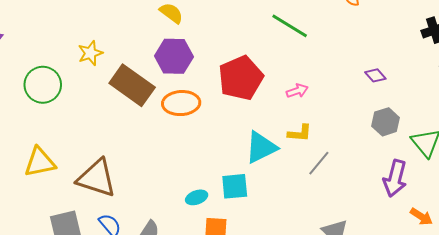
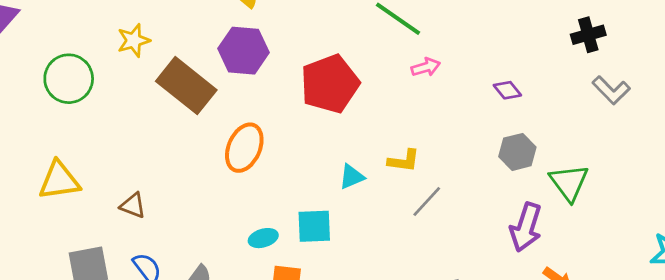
pink arrow: (297, 91) -> (426, 67), moved
orange ellipse: (181, 103) -> (244, 148), moved, turned -66
cyan triangle: (261, 147) -> (352, 177), size x0.6
brown triangle: (97, 178) -> (133, 205), size x0.5

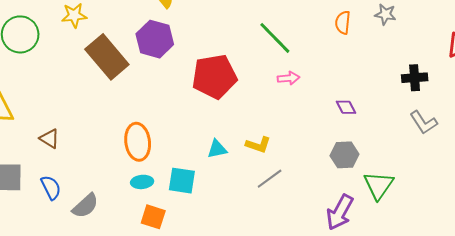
orange ellipse: (244, 148) -> (138, 142), moved, turned -42

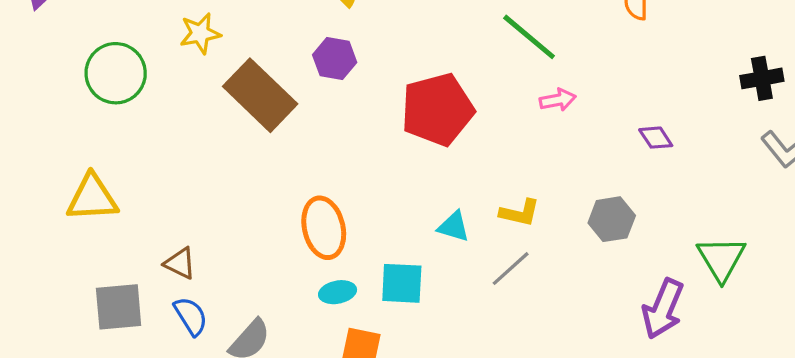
purple hexagon: (155, 39) -> (335, 59), size x0.7
brown triangle: (50, 139) -> (180, 263), moved
cyan triangle: (217, 149) -> (454, 227), turned 35
gray hexagon: (344, 155) -> (612, 219), moved
gray line: (270, 179) -> (511, 269), moved

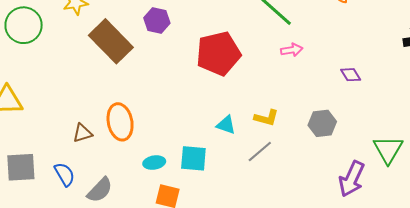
orange ellipse: (324, 228) -> (120, 122), moved
brown triangle: (180, 263) -> (82, 133), moved, turned -45

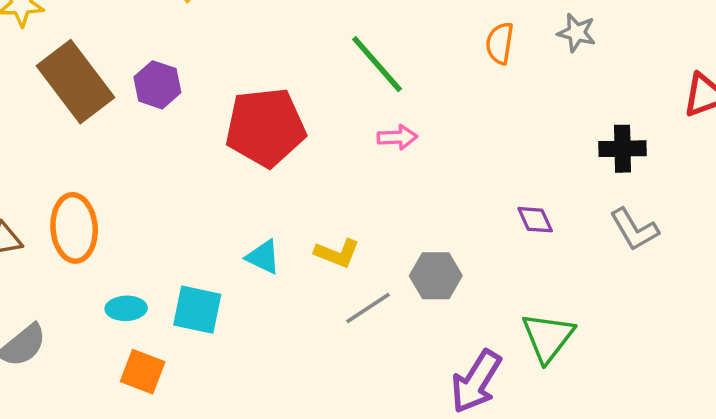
purple hexagon: (157, 21) -> (157, 85), moved
purple diamond: (351, 75) -> (535, 220), moved
gray line: (260, 151) -> (368, 308), moved

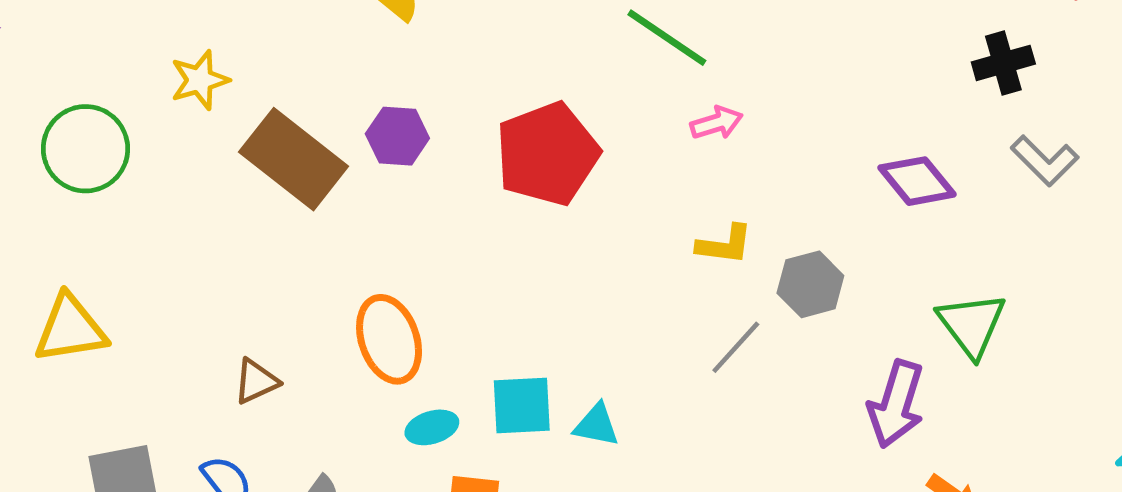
purple diamond: (535, 220) -> (917, 181), size x1.5
orange ellipse: (74, 228) -> (389, 339), moved
yellow L-shape: (337, 253) -> (725, 245), moved
cyan triangle: (263, 257) -> (596, 425), moved

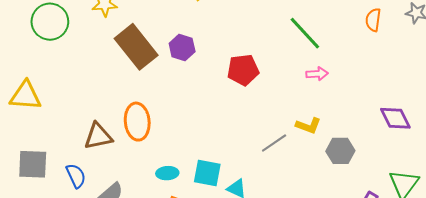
red pentagon: (547, 154) -> (243, 70), size x0.7
orange ellipse: (389, 339) -> (137, 122), moved
gray line: (736, 347) -> (274, 143), moved
brown triangle: (256, 381) -> (98, 136), size x1.4

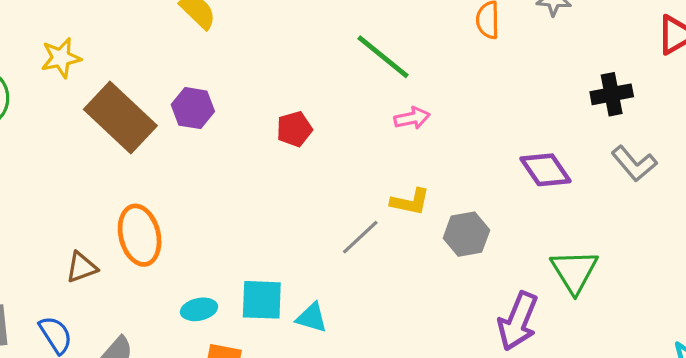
red pentagon: (243, 70) -> (294, 129), size x0.7
brown triangle: (98, 136) -> (82, 267), size x0.7

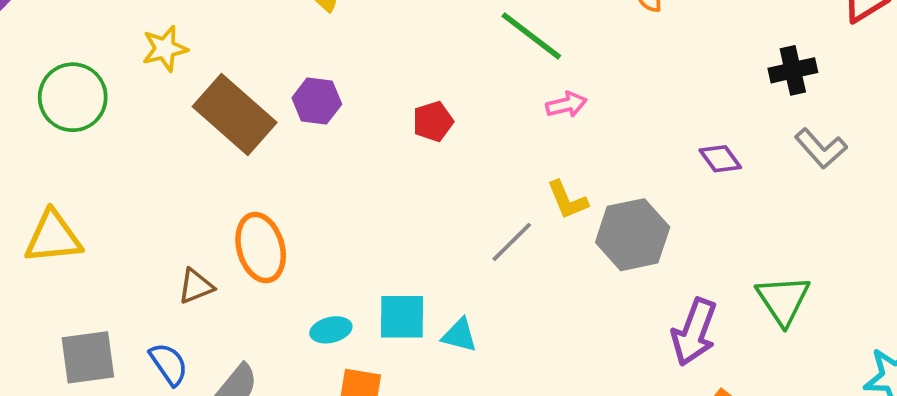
purple diamond: (546, 170) -> (720, 159), size x0.7
yellow L-shape: (410, 202) -> (567, 200), turned 57
gray hexagon: (466, 234) -> (633, 235), size x1.4
green triangle: (574, 271) -> (783, 300), moved

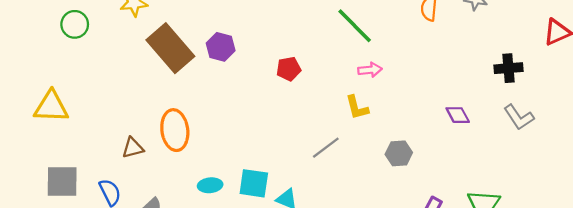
green circle: (73, 97) -> (75, 24), size x0.7
yellow L-shape: (567, 200) -> (357, 107), moved
gray hexagon: (633, 235) -> (399, 153), size x0.6

